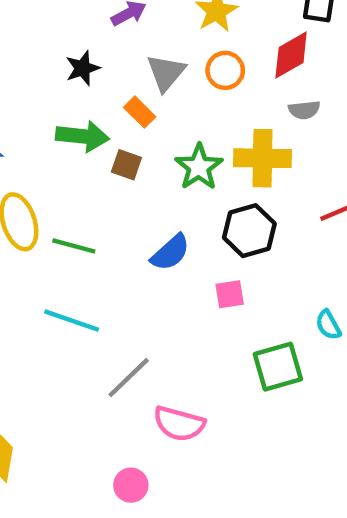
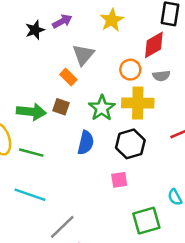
black star: (83, 68) -> (35, 30), moved
orange circle: (225, 70) -> (130, 70), moved
green arrow: (83, 136) -> (31, 112), moved
blue semicircle: (170, 253) -> (86, 143), moved, turned -35

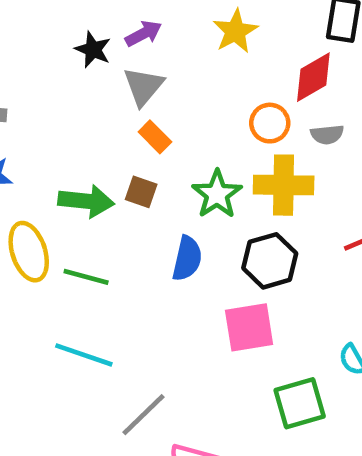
black star: (35, 30) -> (93, 50), turned -30
gray triangle: (83, 55) -> (143, 86), moved
pink square: (119, 180) -> (249, 327), size x1.6

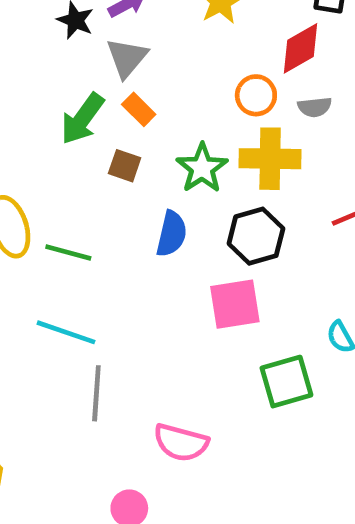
green arrow: (86, 201) -> (82, 119), moved, turned 120
gray line: (143, 415) -> (96, 393), moved, turned -42

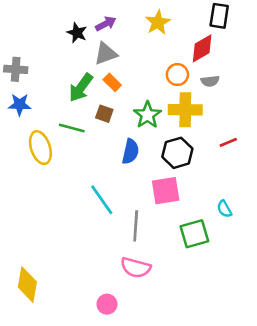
gray triangle: (127, 58) -> (106, 54), turned 30
green line: (68, 253) -> (72, 128), moved
cyan line: (66, 332) -> (102, 200), moved, turned 36
gray line: (96, 393) -> (136, 226), moved

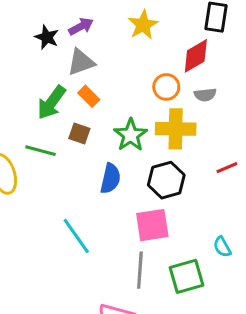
gray line: (136, 226) -> (140, 270), moved

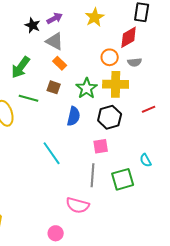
gray triangle: (81, 62) -> (55, 41), turned 48
green arrow: (51, 102) -> (21, 67), moved
pink square: (152, 225) -> (101, 146), size x0.7

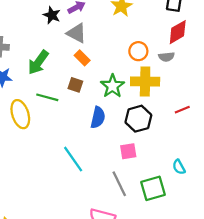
red diamond: (129, 37) -> (178, 32), moved
gray line: (93, 175) -> (119, 184), turned -30

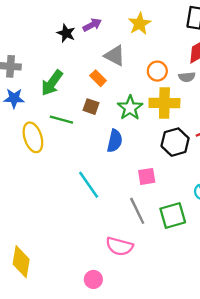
gray triangle: (77, 33) -> (115, 56), moved
black hexagon: (138, 119) -> (175, 142), moved

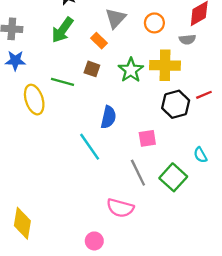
gray triangle: (115, 56) -> (116, 18), turned 45
orange circle: (157, 71) -> (154, 23), moved
green arrow: (52, 83) -> (62, 30), moved
blue semicircle: (115, 141) -> (108, 117), moved
green square: (173, 216) -> (173, 177), turned -32

